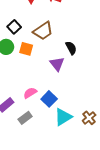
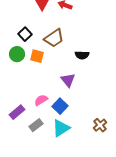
black semicircle: (71, 48) -> (82, 55), turned 120
purple triangle: (57, 64) -> (68, 80), moved
cyan triangle: (63, 117) -> (61, 128), moved

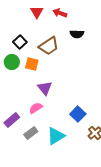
black semicircle: (82, 55) -> (77, 34), moved
purple triangle: (68, 80) -> (45, 88), moved
blue square: (60, 106) -> (78, 114), moved

